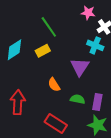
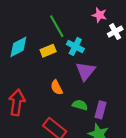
cyan cross: (95, 45) -> (75, 46), moved

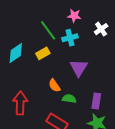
pink star: (99, 15) -> (74, 16), moved
cyan cross: (75, 46) -> (70, 38), moved, turned -35
green semicircle: (80, 105) -> (69, 99), moved

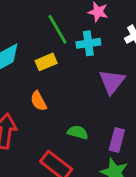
purple triangle: (79, 68) -> (112, 82), moved
orange semicircle: (54, 85) -> (39, 101), moved

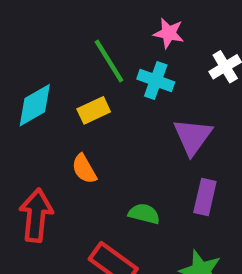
cyan cross: (88, 43) -> (156, 80), turned 30
purple rectangle: (117, 140) -> (205, 197), moved

